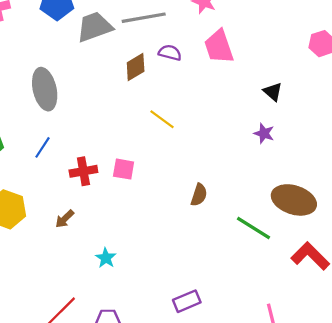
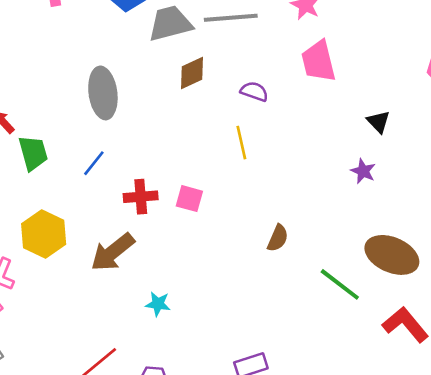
purple semicircle: (170, 53) -> (254, 91), moved
brown diamond: (136, 67) -> (192, 73), moved
yellow line: (162, 119) -> (241, 143), turned 36
brown arrow: (65, 219) -> (113, 252), size x1.8
cyan star: (106, 258) -> (158, 304), turned -30

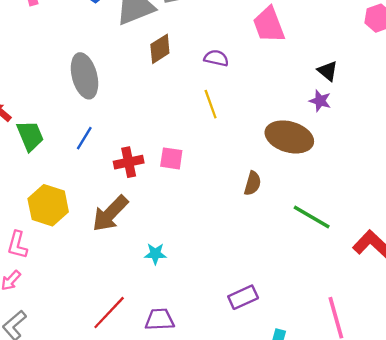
purple star: (363, 171) -> (320, 101), moved
brown ellipse: (392, 255) -> (289, 137), moved

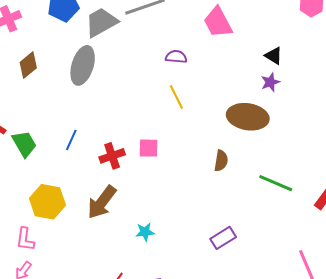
brown diamond: (160, 49) -> (28, 65), moved
gray ellipse: (85, 76) -> (83, 65), moved, turned 39
purple star: (320, 101) -> (270, 82), turned -30
purple rectangle: (243, 297) -> (223, 238), moved

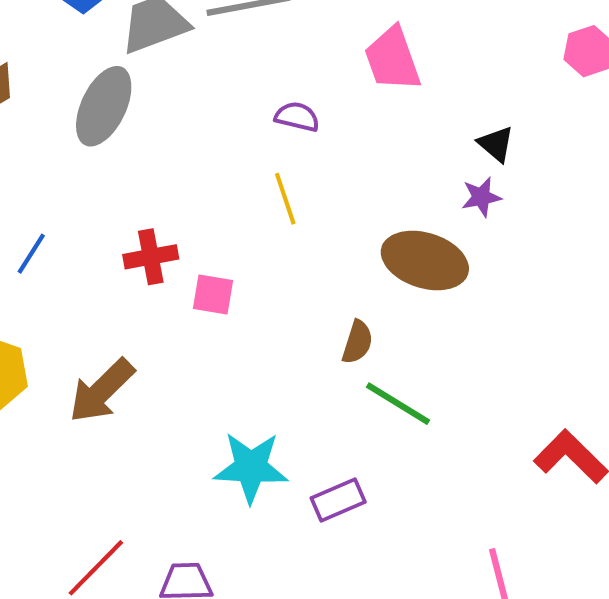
blue line: (71, 140) -> (31, 254), moved
red cross: (112, 156) -> (151, 257), moved
green line: (276, 183) -> (398, 404), moved
cyan star: (145, 232) -> (251, 467), moved, size x1.8

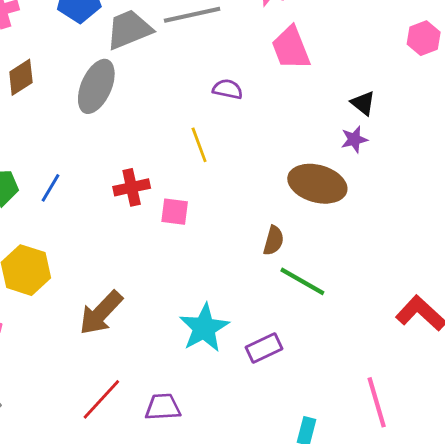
yellow line: (285, 199) -> (199, 145), moved
brown arrow: (102, 391) -> (101, 313), moved
cyan star: (251, 467) -> (204, 328), turned -30

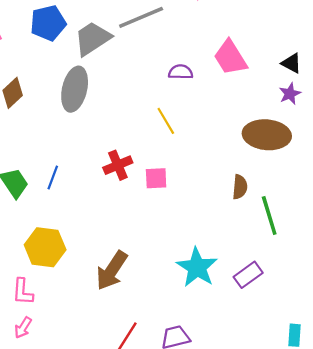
pink trapezoid: (291, 48) -> (230, 58), moved
green line: (302, 281) -> (269, 216), turned 54

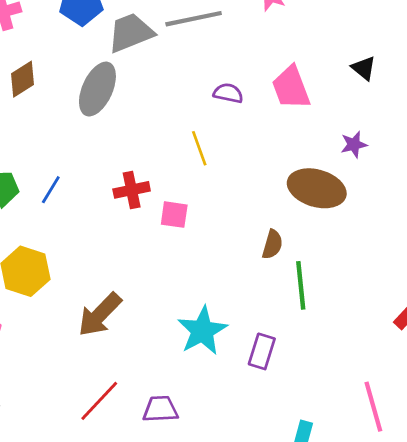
black triangle: (292, 63) -> (364, 68), moved
purple rectangle: (248, 275) -> (262, 351), turned -48

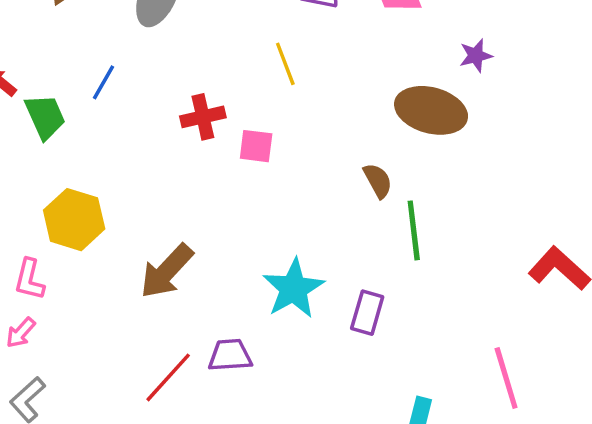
blue line: (51, 190) -> (104, 82), moved
brown semicircle: (272, 244) -> (378, 181), turned -44
purple trapezoid: (160, 409) -> (230, 355), moved

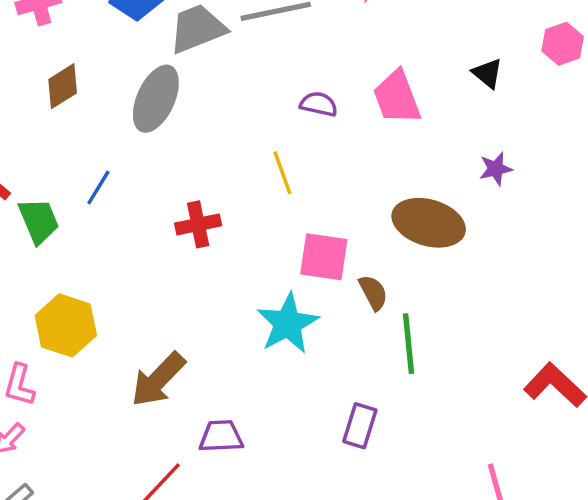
purple star: (476, 56) -> (496, 169), moved
pink square: (256, 146) -> (324, 257), moved, size x1.4
cyan star: (294, 289) -> (288, 324), moved
purple trapezoid: (230, 355) -> (221, 436), moved

